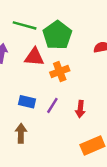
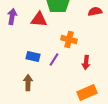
orange cross: (60, 72) -> (69, 40), moved, turned 35
red arrow: (80, 109) -> (86, 63), moved

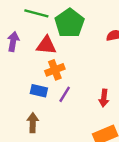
orange cross: (69, 40) -> (55, 70), moved, turned -35

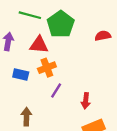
blue rectangle: (39, 91) -> (21, 74), moved
red arrow: (104, 98) -> (86, 101), moved

